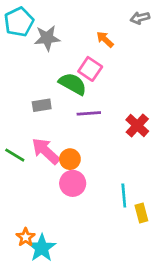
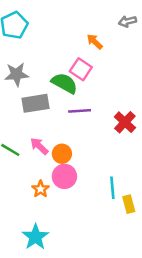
gray star: (47, 38) -> (17, 74), moved
gray rectangle: (42, 105) -> (35, 103), size x1.5
pink arrow: (46, 151) -> (39, 146), size x0.7
orange star: (26, 237) -> (41, 189), moved

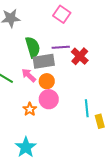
green semicircle: (64, 83) -> (33, 47), moved, turned 45
gray rectangle: (35, 103) -> (44, 61), moved
red cross: (125, 122) -> (80, 56), moved

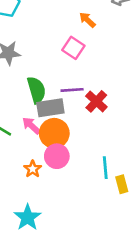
orange circle: (47, 81) -> (54, 133), size x1.5

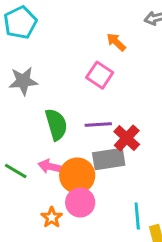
gray rectangle: (50, 108) -> (109, 159), moved
pink arrow: (31, 126) -> (50, 166), turned -30

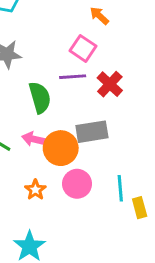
purple line: (98, 125) -> (73, 77), moved
red cross: (127, 138) -> (110, 84), moved
pink circle: (80, 202) -> (77, 184), moved

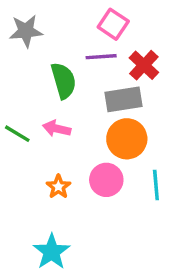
gray rectangle: (92, 132) -> (123, 99), moved
orange circle: (61, 148) -> (127, 139), moved

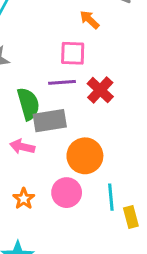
pink square: (113, 24) -> (73, 53), turned -32
gray rectangle: (123, 99) -> (50, 121), moved

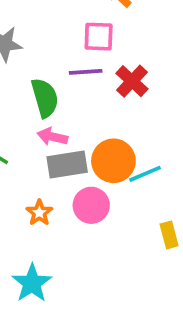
gray rectangle: (50, 121) -> (67, 165), moved
pink arrow: (22, 147) -> (52, 137), moved
cyan line: (111, 197) -> (145, 174), moved, turned 72

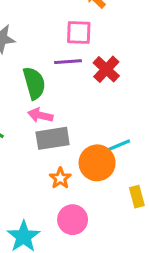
orange circle: (113, 161) -> (97, 163), moved
pink circle: (91, 205) -> (73, 220), moved
orange star: (39, 213) -> (60, 178), moved

